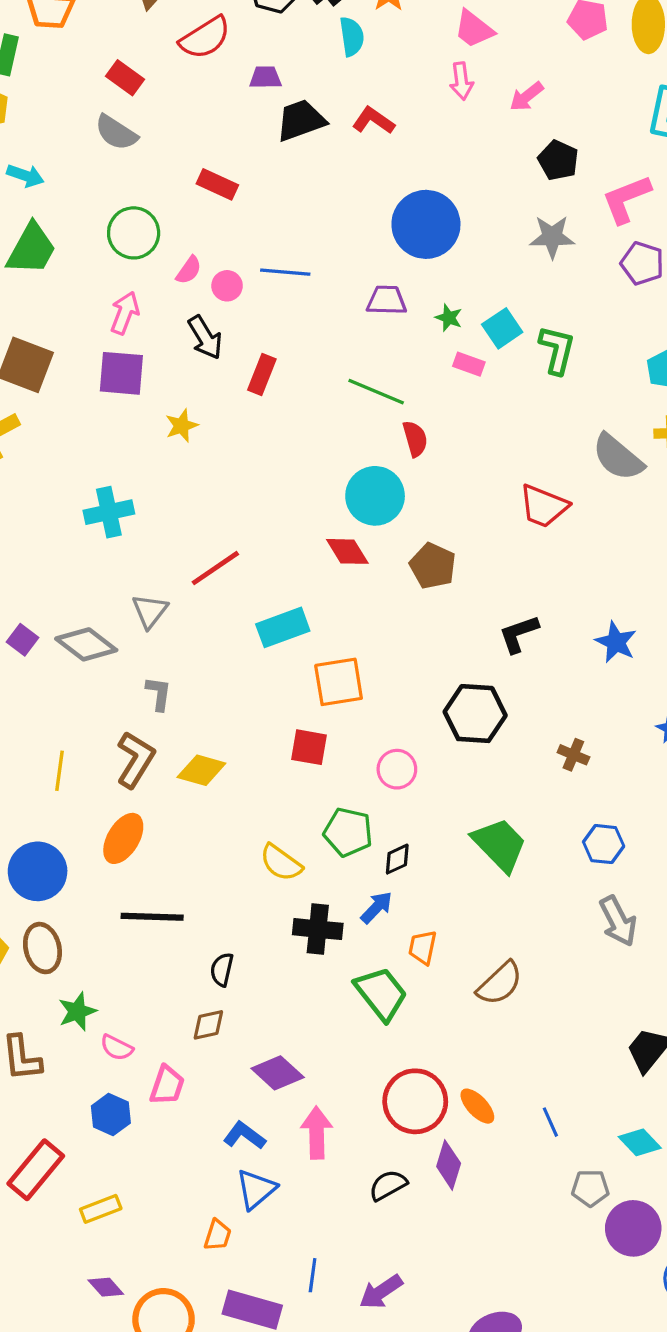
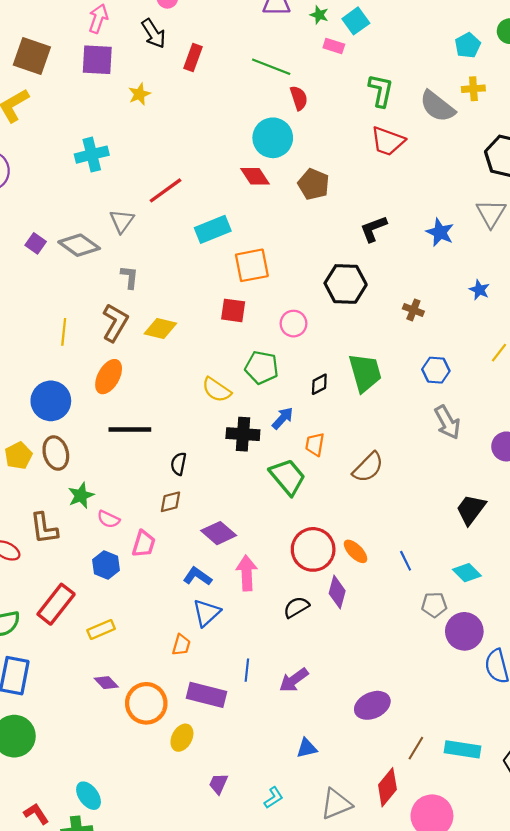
green L-shape: (557, 350) -> (381, 90), moved
green trapezoid: (500, 845) -> (365, 373), turned 30
black diamond: (397, 859) -> (319, 384), moved

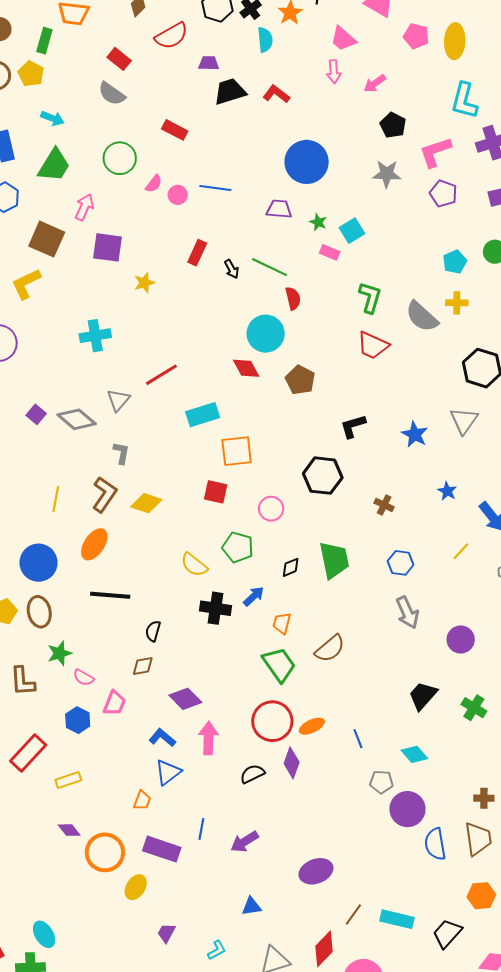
pink arrow: (98, 19) -> (84, 207), moved
black arrow: (154, 34) -> (232, 269), moved, size x0.7
green trapezoid: (288, 477) -> (279, 665), moved
orange ellipse: (356, 551) -> (312, 726), turned -75

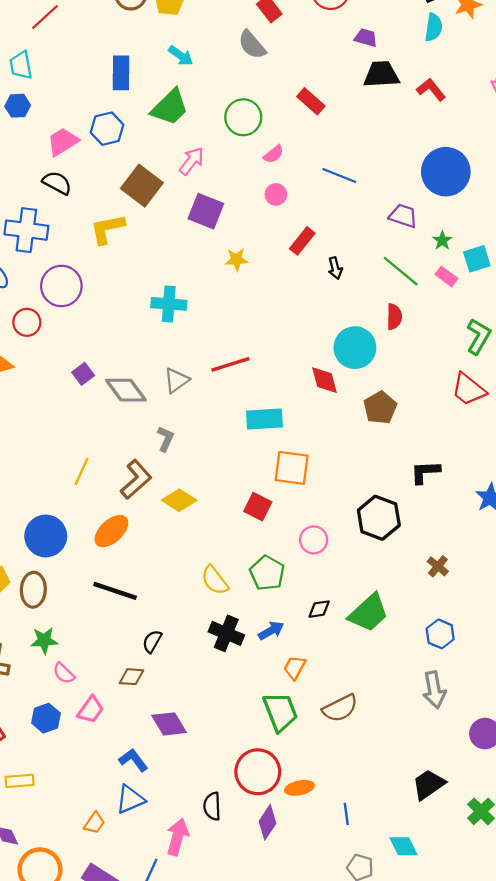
pink circle: (178, 195) -> (276, 194), moved
green line: (269, 267) -> (401, 271), moved
green trapezoid: (334, 560) -> (369, 613), turned 45
pink arrow: (208, 738) -> (177, 837), moved
black semicircle: (252, 774) -> (212, 806), moved, turned -80

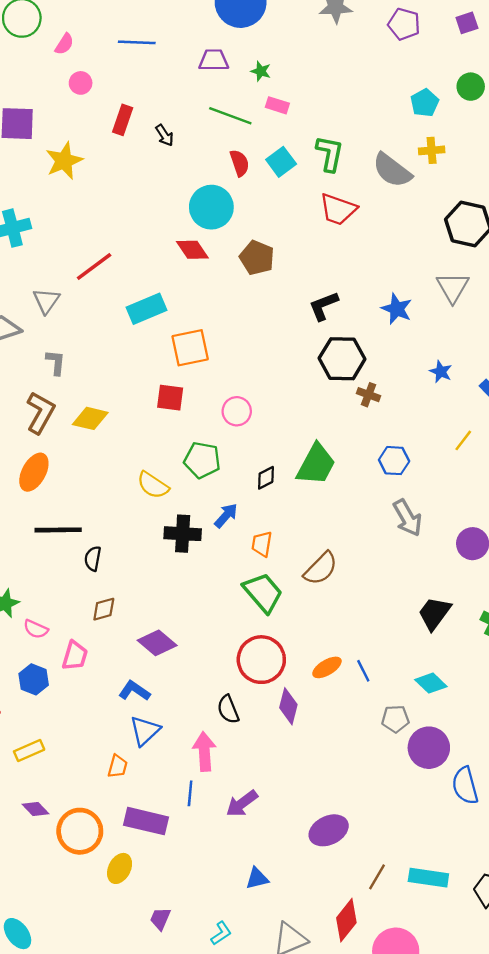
cyan square: (477, 259) -> (281, 162), moved
yellow star: (237, 260) -> (64, 161), size x1.5
black hexagon: (379, 518) -> (342, 359), moved
black semicircle: (152, 641) -> (93, 559), moved
orange ellipse: (299, 788) -> (327, 667), moved

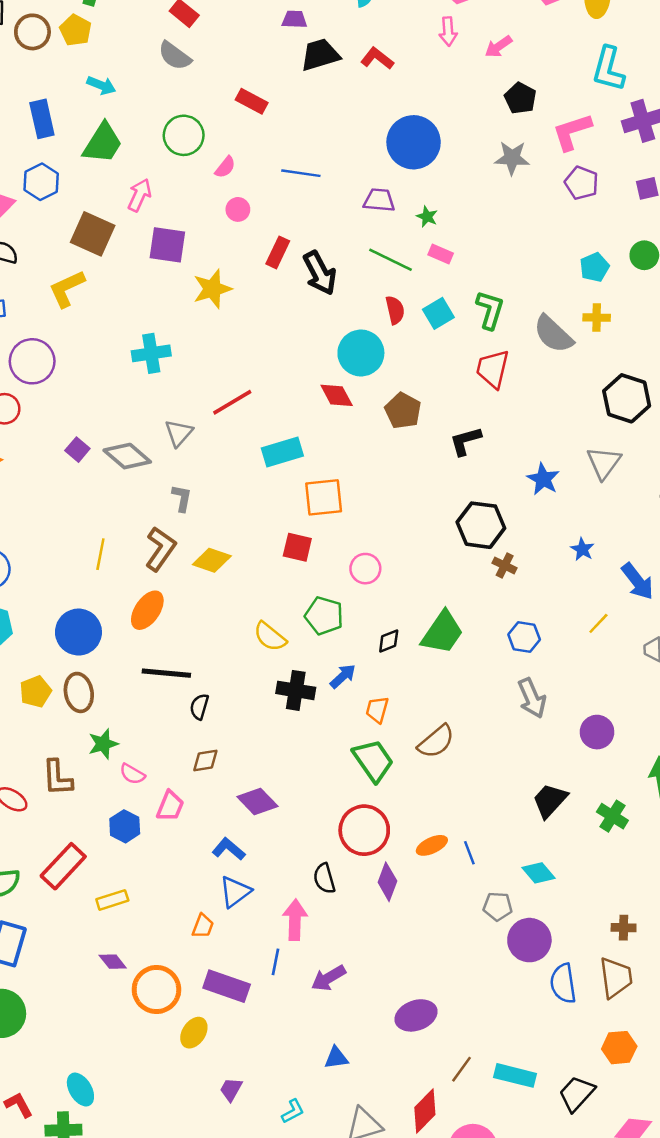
black arrow: (165, 135) -> (320, 273), size x1.8
red trapezoid: (338, 209) -> (493, 369), turned 78
black L-shape: (324, 306) -> (465, 441), moved

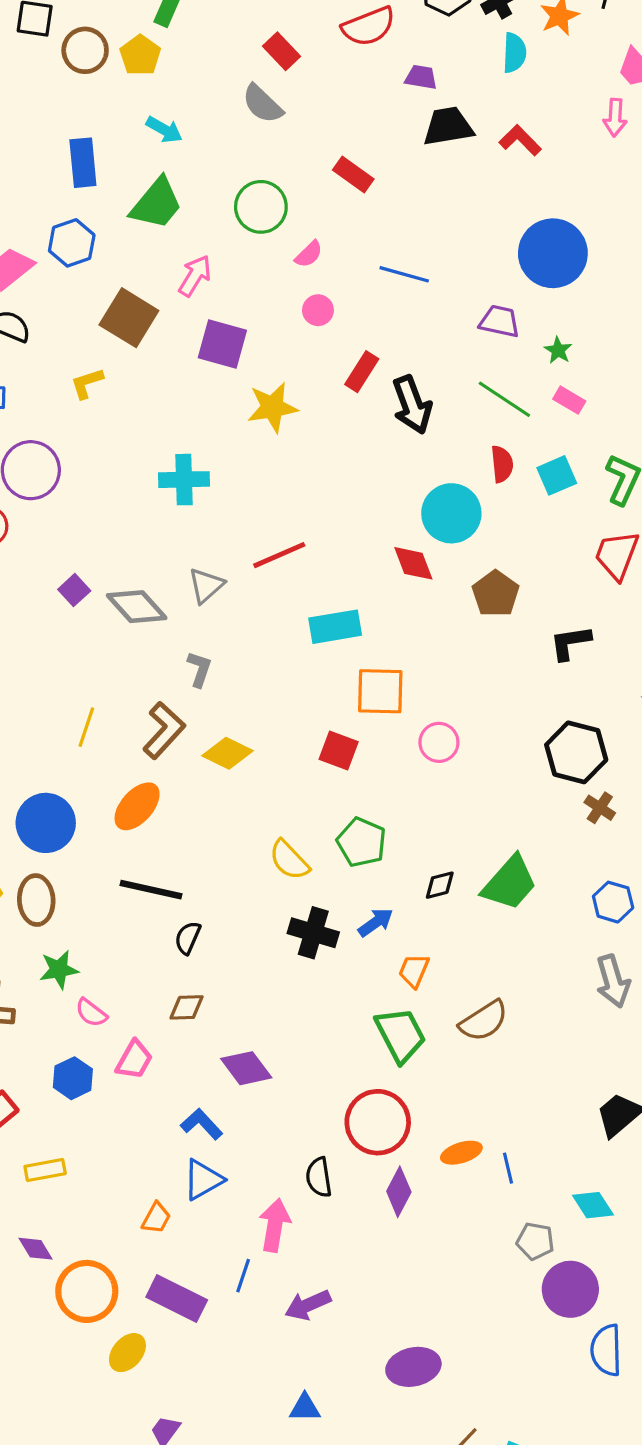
yellow L-shape: (67, 289) -> (87, 383), size x0.7
pink circle: (365, 569) -> (439, 742), moved

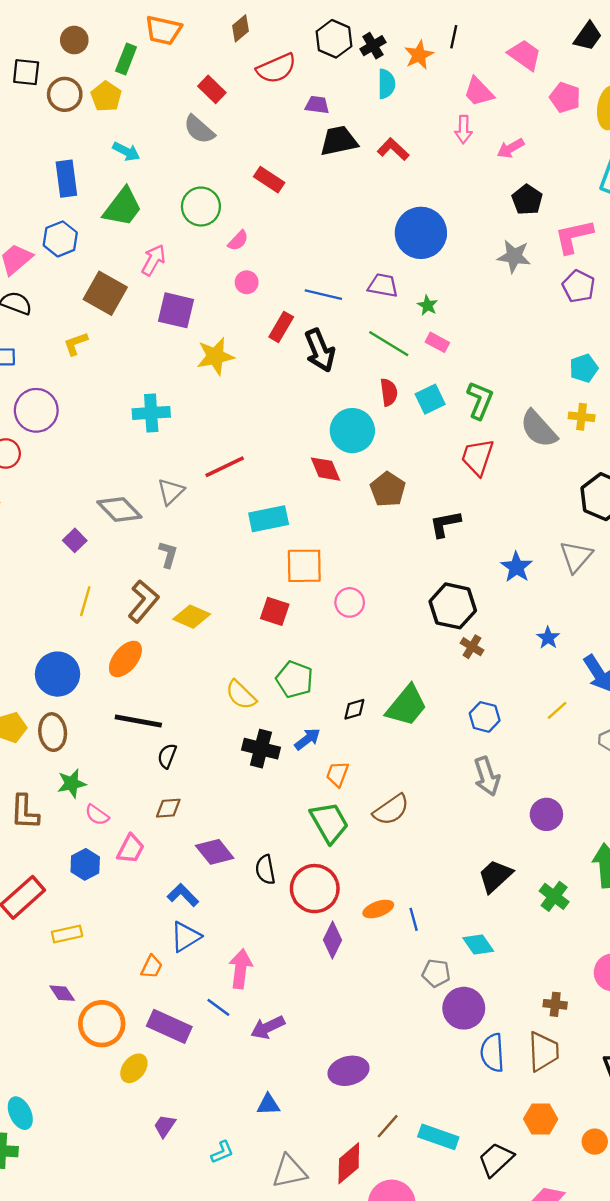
blue line: (404, 274) -> (323, 295), moved
purple square: (74, 590) -> (75, 540), moved
black semicircle: (319, 1177) -> (265, 870), moved
blue line: (243, 1276) -> (218, 1007), turned -70

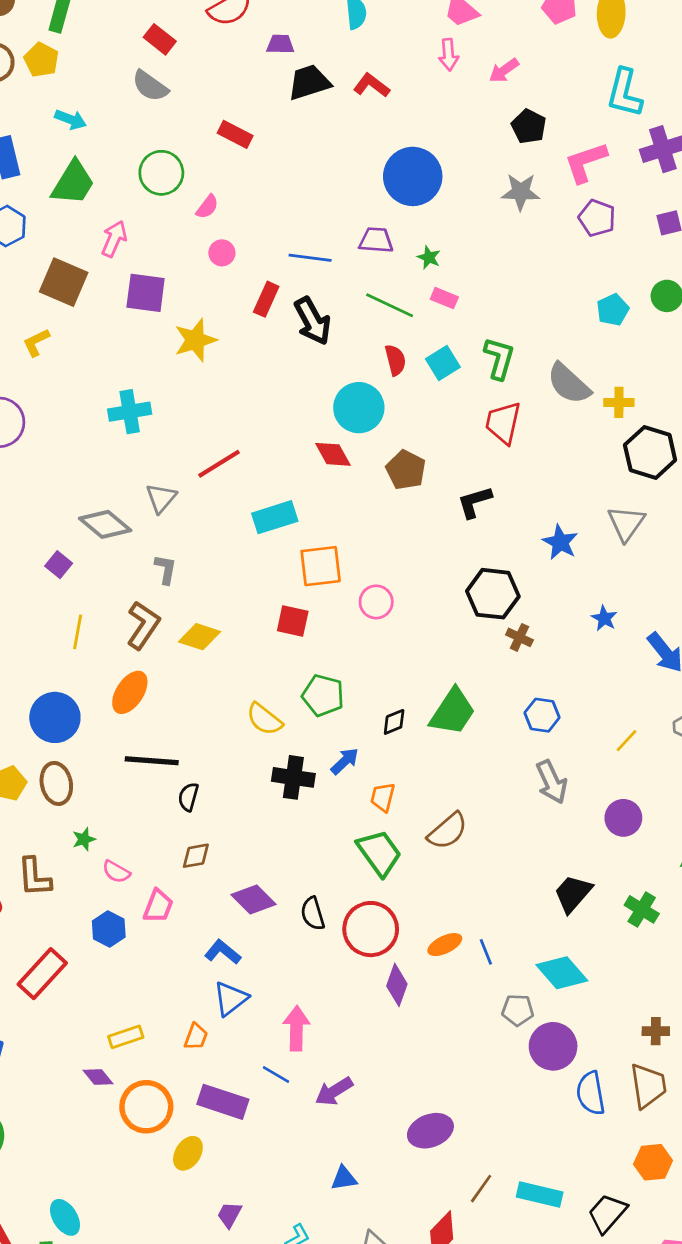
yellow cross: (582, 417) -> (619, 402), moved
yellow line: (557, 710) -> (626, 741), moved
green star: (72, 783) -> (84, 839), size x0.7
yellow rectangle: (67, 934) -> (126, 1037), moved
cyan diamond: (478, 944) -> (562, 973), size x1.4

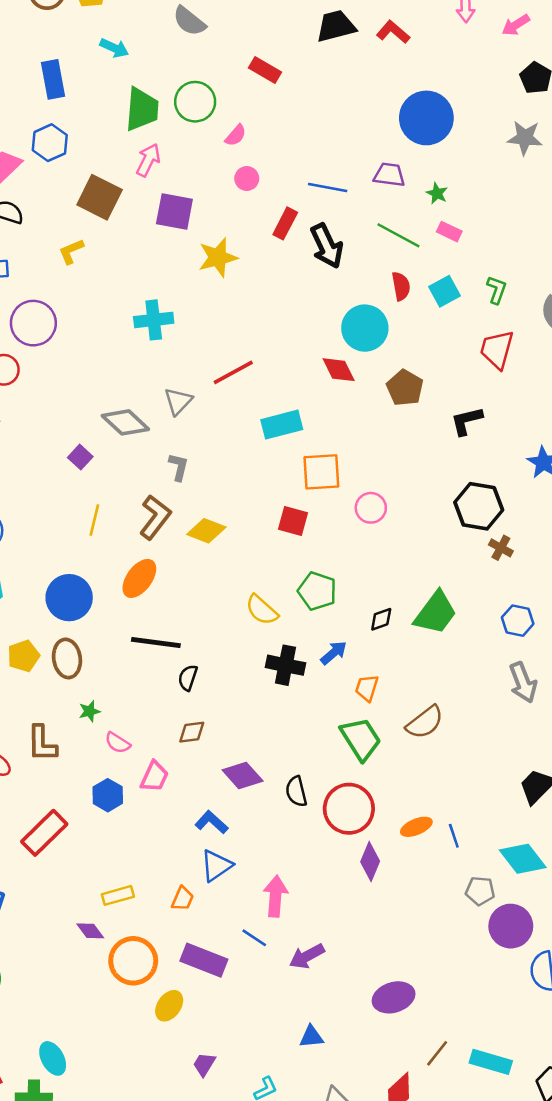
green trapezoid: (73, 183) -> (142, 109), moved, turned -30
green L-shape: (499, 358) -> (497, 290), size x0.7

